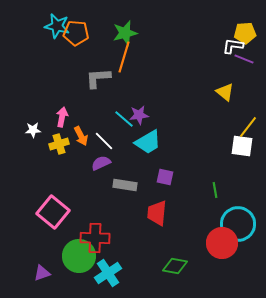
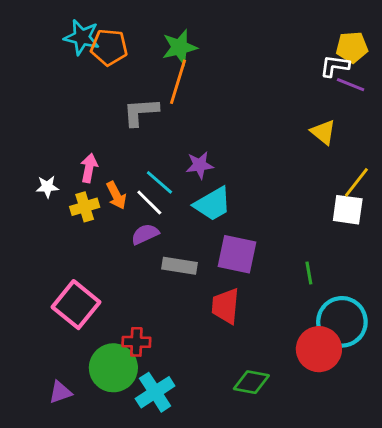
cyan line: (124, 119) -> (159, 182), moved
purple square: (165, 177) -> (237, 254), size x1.6
red cross: (95, 238) -> (136, 342), size x0.7

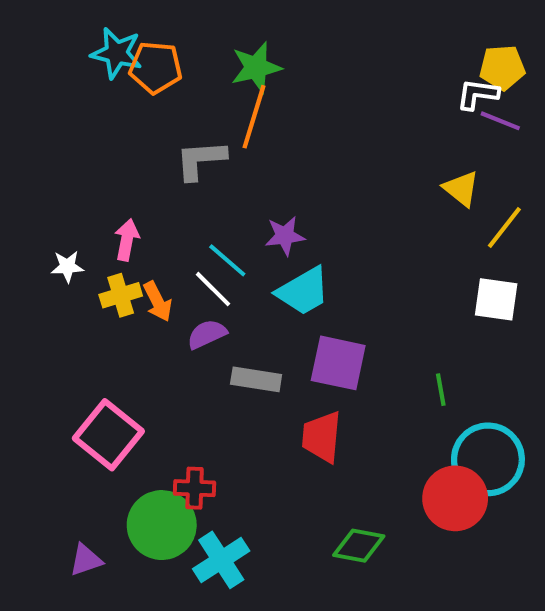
yellow line: (356, 182) -> (504, 228), moved
orange arrow: (116, 195) -> (158, 301), moved

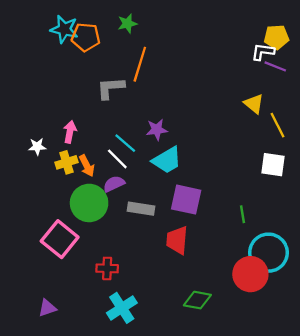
green star: (256, 67) -> (127, 24), moved, size x0.7
yellow line: (504, 228) -> (278, 125), turned -65
green circle: (162, 525) -> (89, 203), moved

